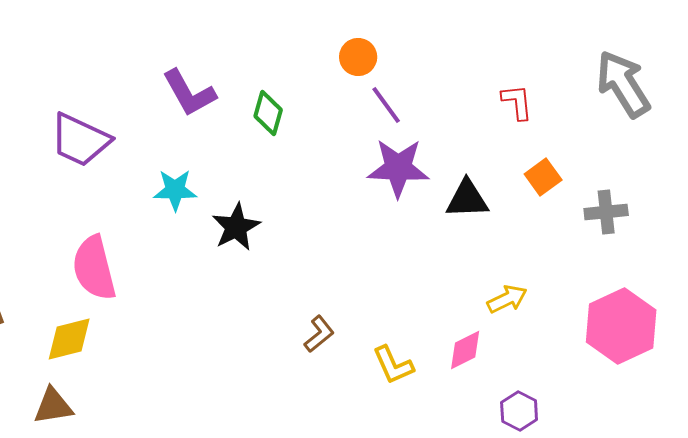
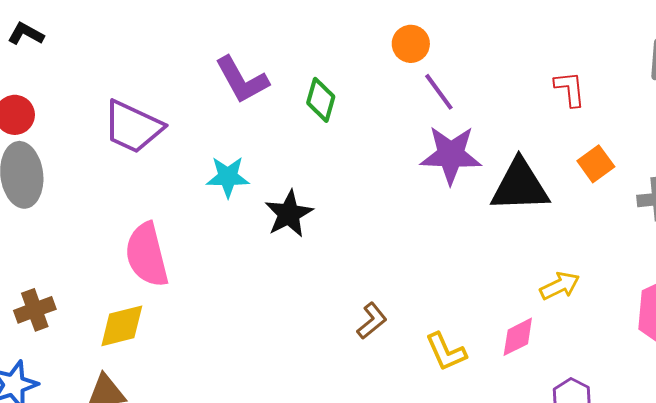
black triangle: (467, 199) -> (520, 186), size x1.4

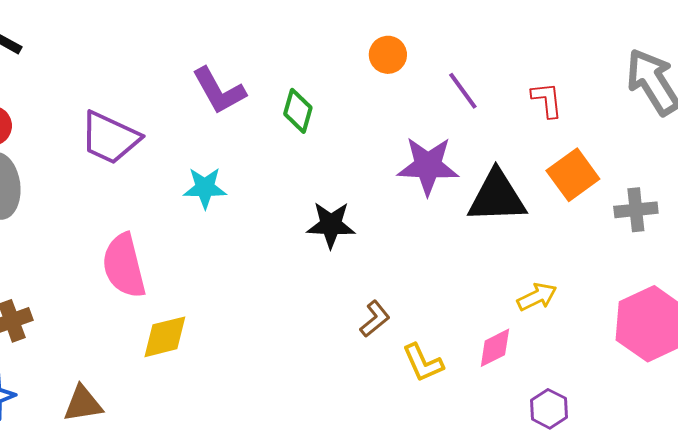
purple line: (439, 92) -> (463, 91), moved
orange square: (596, 164) -> (573, 175), size x1.4
black star: (289, 214) -> (331, 225), moved, turned 30
brown L-shape: (372, 321) -> (375, 319), moved
yellow diamond: (122, 326) -> (165, 337), moved

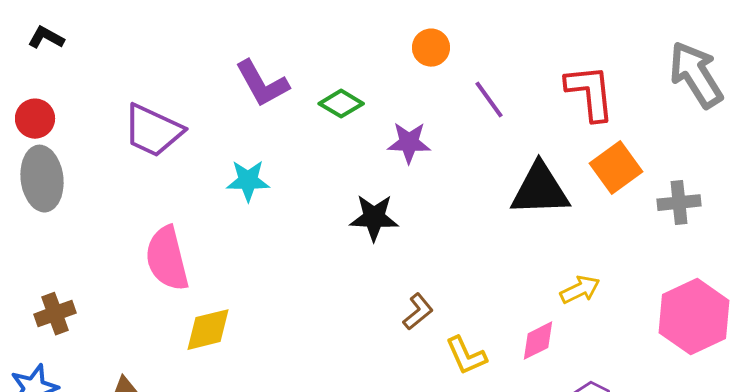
purple line: (463, 91) -> (489, 100), moved
red L-shape: (547, 100) -> (590, 93), size x1.6
green diamond: (298, 111) -> (341, 104), turned -75
purple star: (428, 166) -> (409, 143), moved, size x0.7

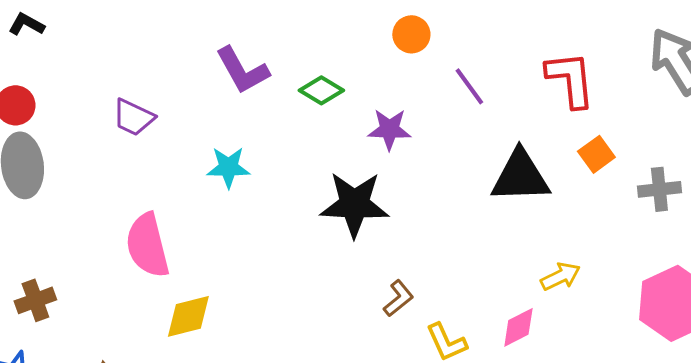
purple trapezoid: (153, 131) -> (133, 117), size x0.7
orange square: (616, 168) -> (596, 154), size x0.7
black star: (374, 218) -> (354, 204), size x1.4

